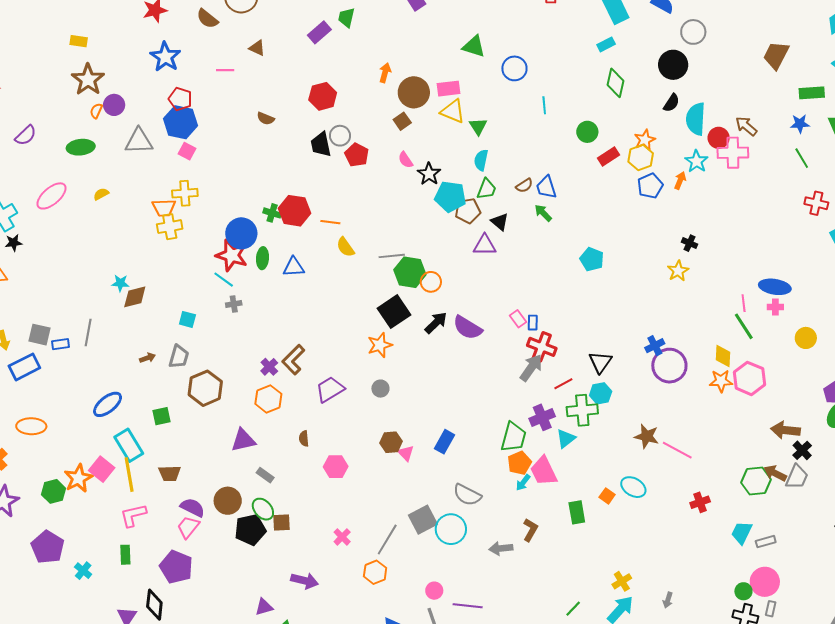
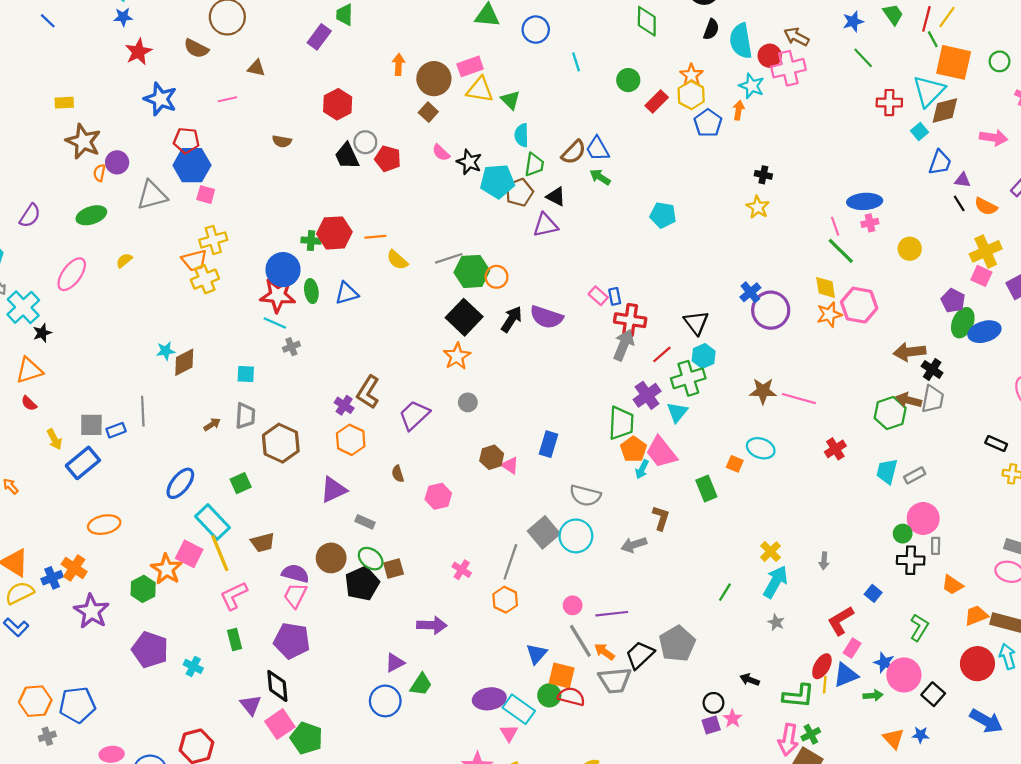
brown semicircle: (524, 186) -> (574, 152), size x1.4

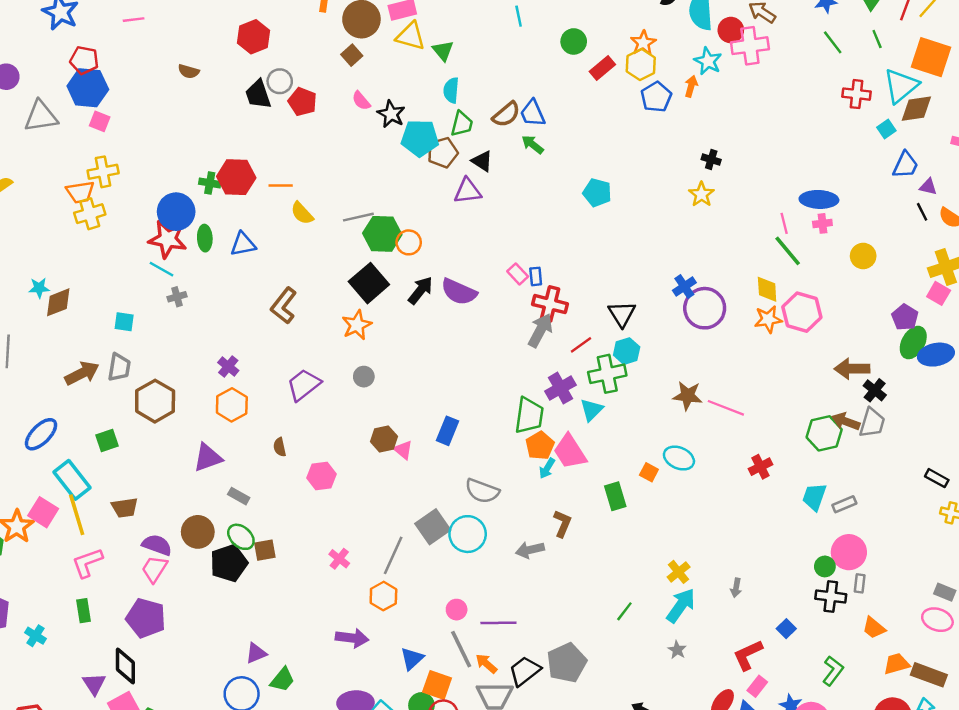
green line: (933, 39) -> (877, 39), moved
brown L-shape: (368, 392) -> (284, 306), moved
brown arrow: (212, 424) -> (82, 373), size x1.8
purple arrow: (432, 625) -> (352, 638), moved

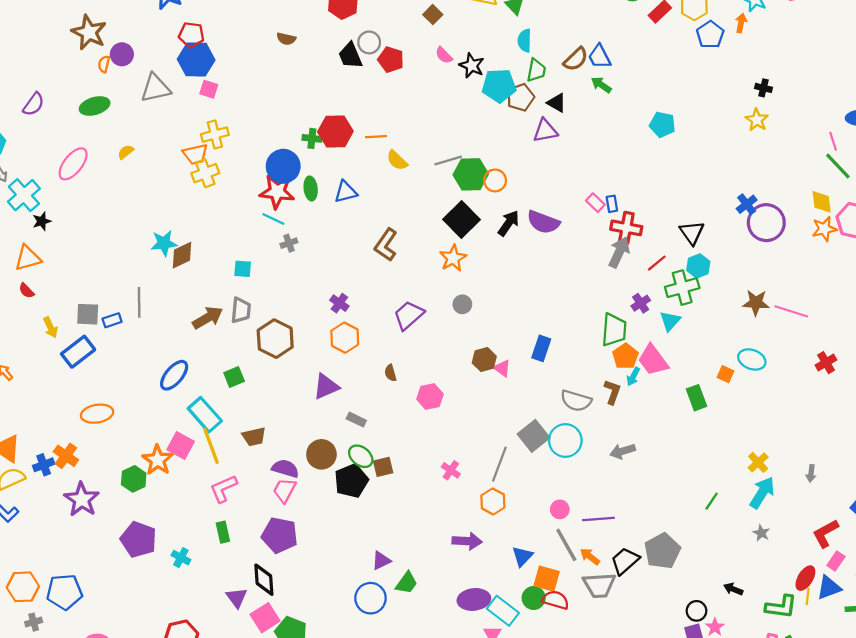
cyan star: (39, 288) -> (164, 243), size x1.4
purple cross: (560, 388) -> (641, 303), size x0.7
brown L-shape: (562, 524) -> (612, 392), moved

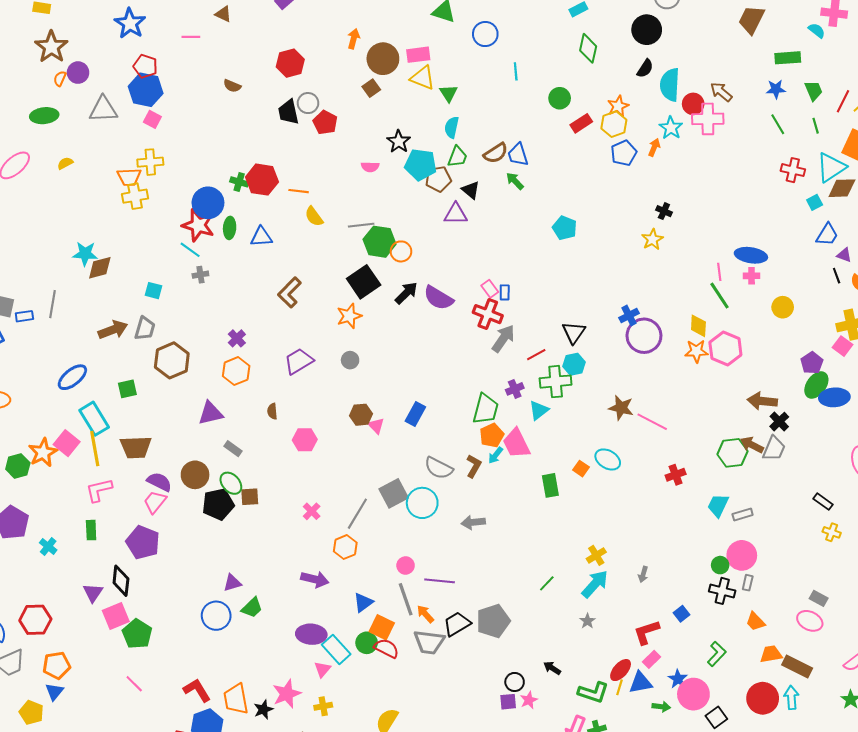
pink semicircle: (444, 55) -> (370, 167), moved, turned -54
red cross: (626, 228) -> (488, 314), moved
brown trapezoid: (254, 437) -> (136, 447), size x1.4

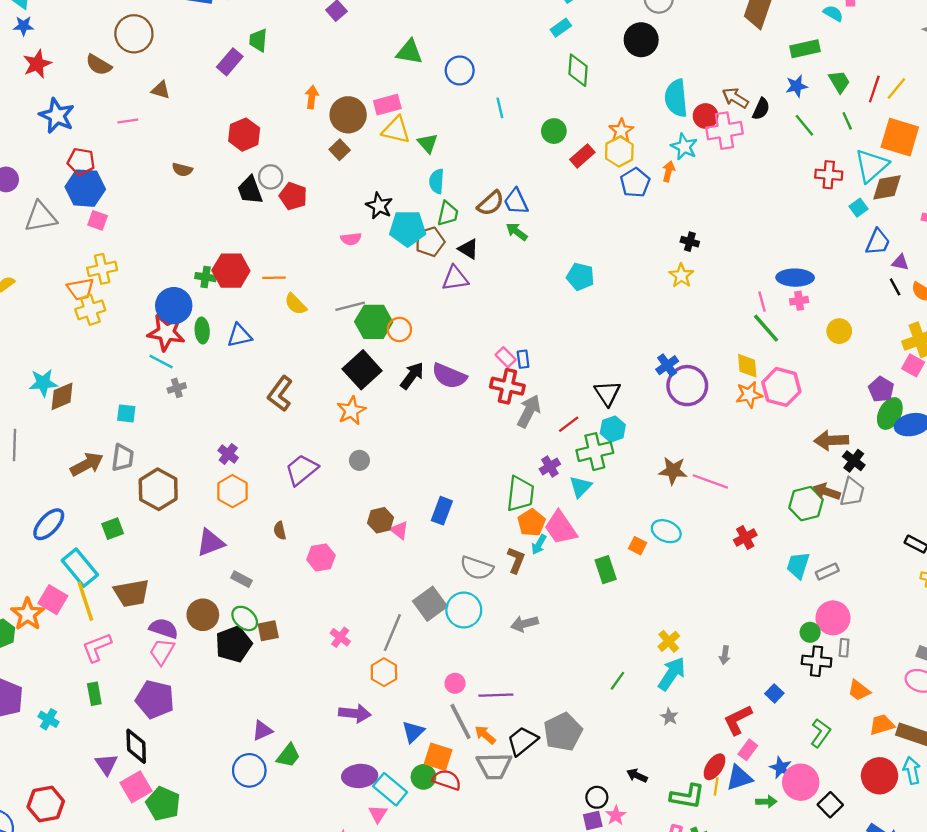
black semicircle: (645, 68) -> (761, 109), moved

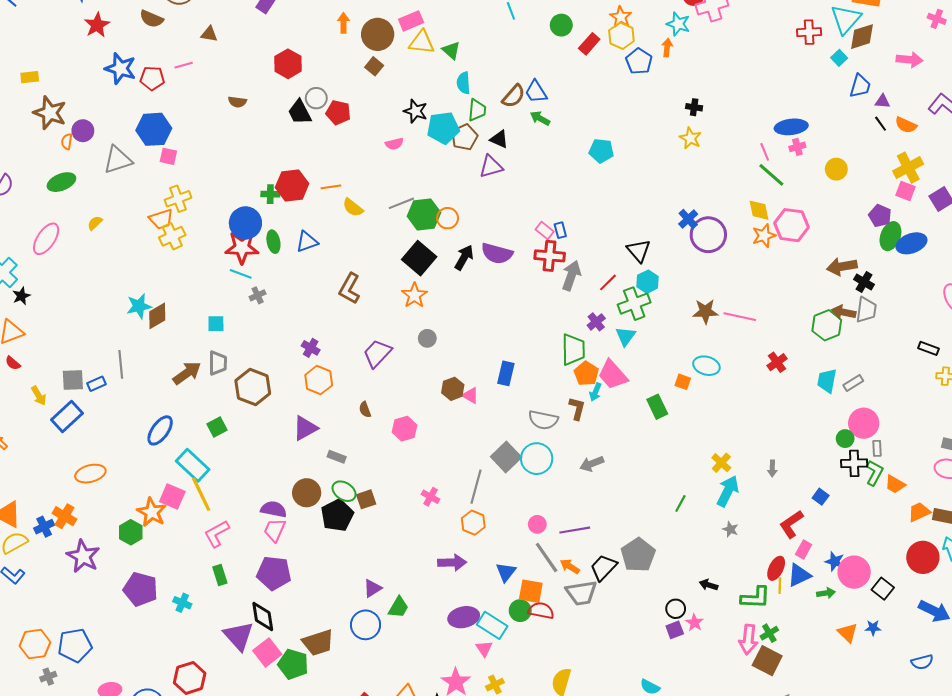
red pentagon: (81, 161) -> (152, 78), moved
brown trapezoid: (132, 593) -> (318, 643), moved
green L-shape: (820, 733) -> (874, 473), moved
purple triangle: (106, 764) -> (239, 636), size x1.5

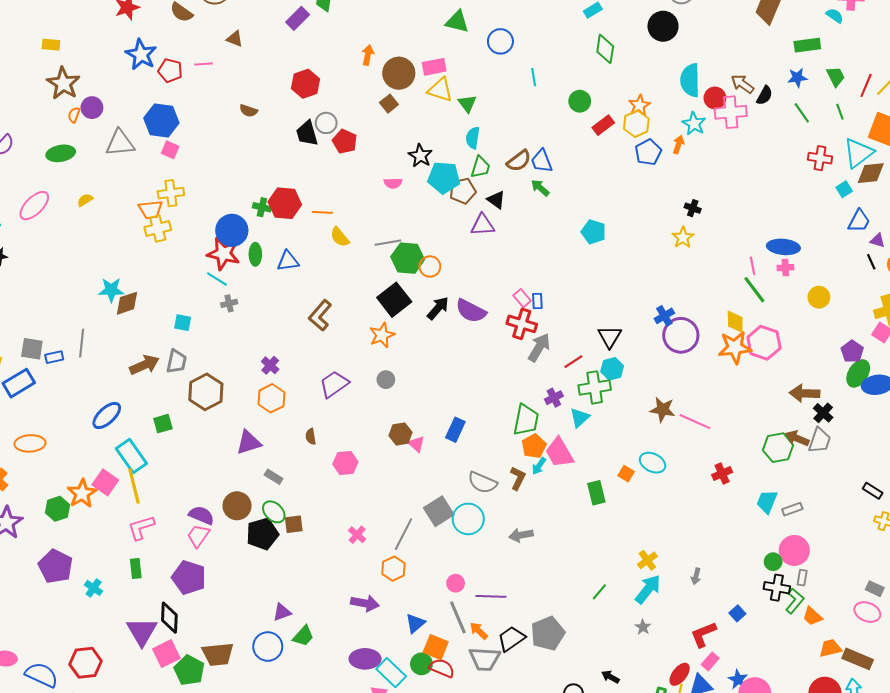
orange star: (764, 236) -> (735, 347), size x1.4

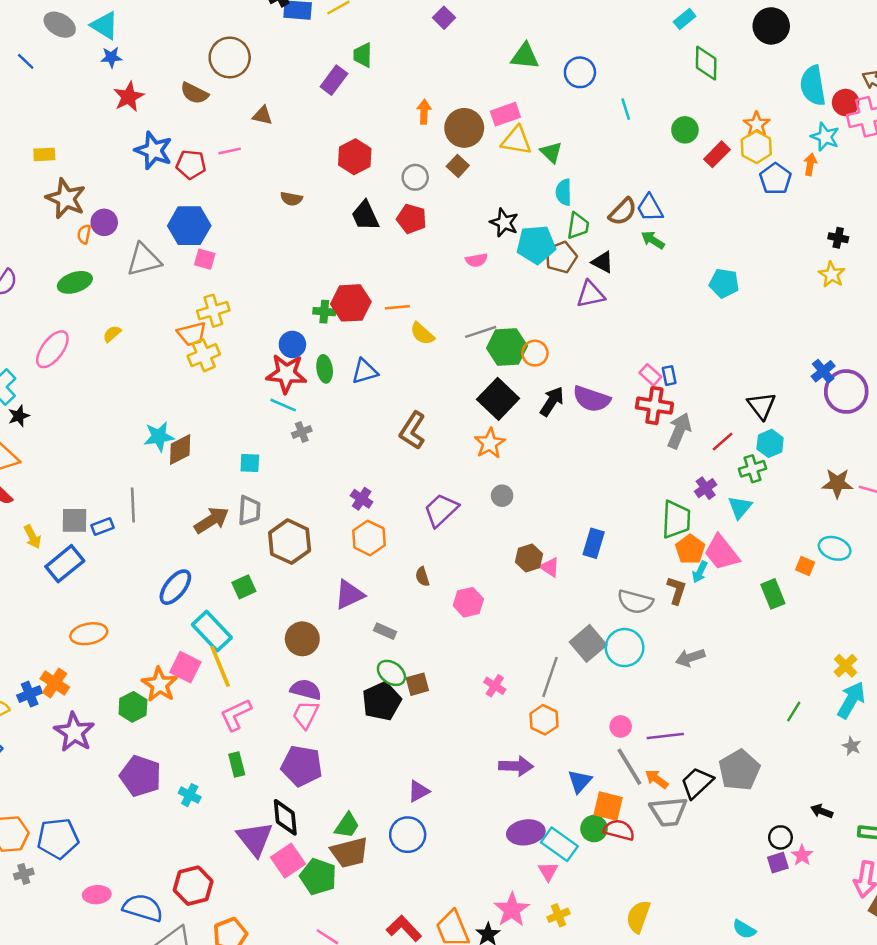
gray circle: (326, 123) -> (415, 177), moved
blue circle: (232, 230) -> (292, 344), size x0.7
green cross: (595, 387) -> (752, 469), size x0.7
brown circle: (237, 506) -> (302, 639), moved
green trapezoid: (303, 636) -> (347, 825), moved

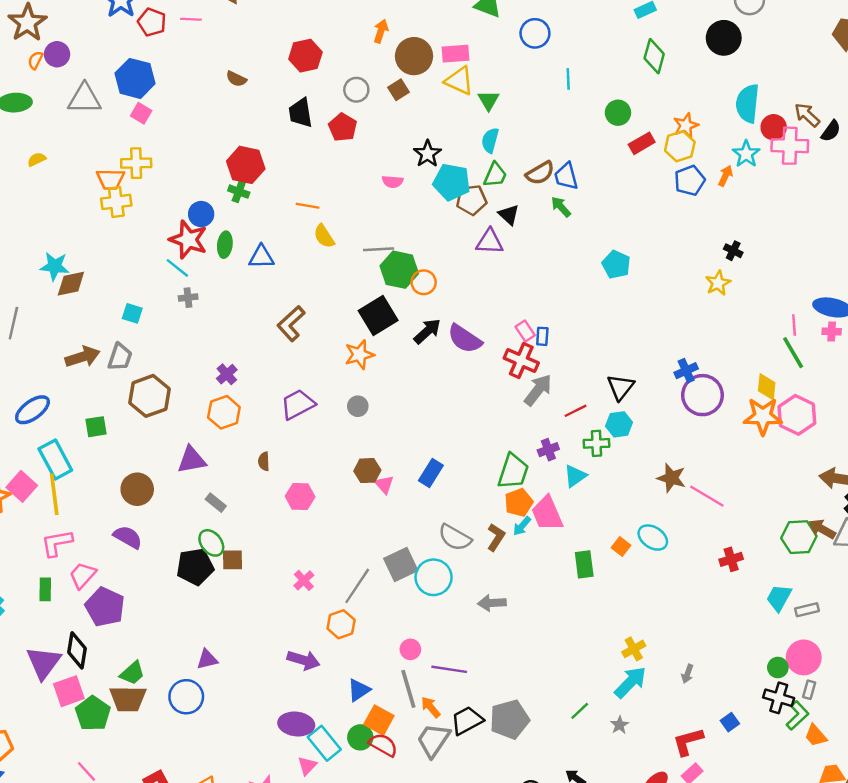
red hexagon: (351, 303) -> (246, 165), moved
green line: (794, 712) -> (580, 711), moved
pink trapezoid: (306, 715) -> (83, 575), moved
gray trapezoid: (668, 812) -> (433, 740), turned 114

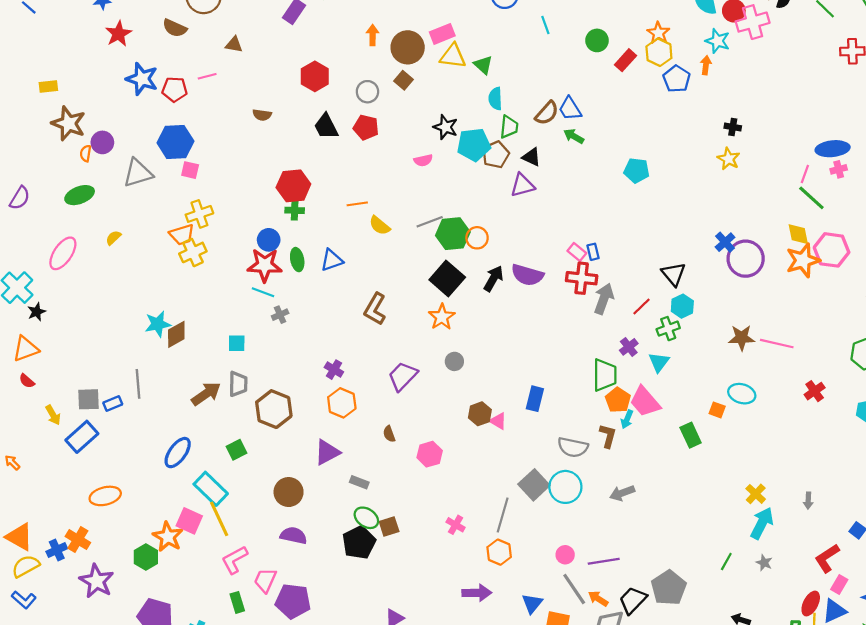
pink line: (794, 325) -> (805, 174), turned 42

